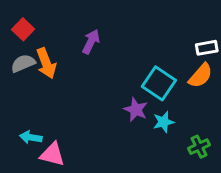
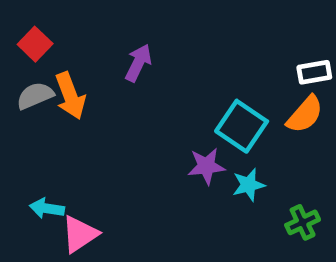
purple star: (136, 110) -> (206, 166), turned -30
pink triangle: (52, 154) -> (80, 234), turned -48

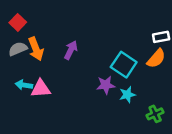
purple arrow: (138, 63) -> (71, 50), moved
cyan arrow: (47, 208) -> (24, 85), moved
pink triangle: (80, 234) -> (41, 89), moved, turned 30

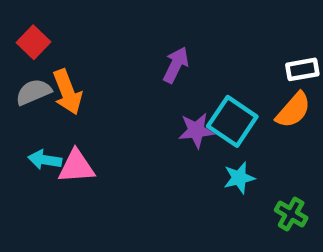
purple arrow: (71, 50) -> (176, 65), moved
purple star: (106, 85) -> (196, 130), moved
green cross: (155, 114) -> (291, 214), turned -35

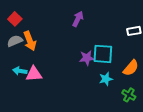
purple arrow: (176, 65) -> (78, 19), moved
orange semicircle: (293, 110) -> (131, 68), moved
cyan square: (232, 121) -> (103, 54), turned -30

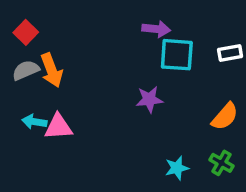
purple arrow: (78, 19) -> (156, 29), moved, turned 70
cyan square: (103, 54) -> (177, 55), moved
cyan star: (106, 79) -> (177, 168), moved

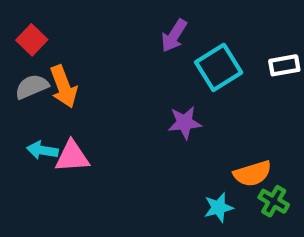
purple arrow: (156, 29) -> (174, 36), moved, turned 116
cyan square: (177, 55) -> (219, 67), turned -36
orange semicircle: (225, 117) -> (252, 174), moved, turned 32

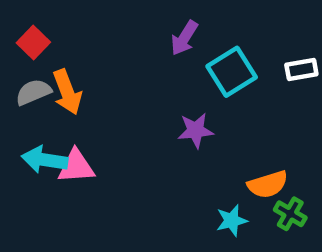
cyan arrow: (42, 150) -> (45, 160), size x1.4

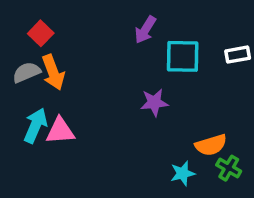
red square: (33, 43) -> (41, 33), moved
cyan square: (232, 72) -> (183, 56), turned 33
cyan arrow: (45, 160) -> (35, 126), turned 104

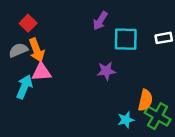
pink triangle: (60, 131) -> (41, 72), moved
orange semicircle: (211, 145) -> (145, 100), turned -60
green cross: (229, 168) -> (158, 116), size x1.5

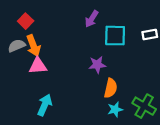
cyan arrow: (24, 87) -> (45, 105), moved
orange semicircle: (145, 100) -> (111, 88), moved

